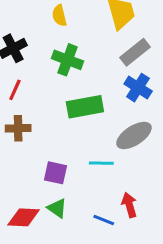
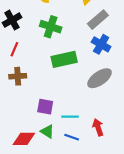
cyan line: (101, 163) -> (70, 117), moved
blue line: (104, 220) -> (72, 137), moved

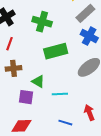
purple square: (45, 107) -> (26, 97), moved
cyan line: (70, 117) -> (60, 94), moved
green triangle: (47, 131) -> (38, 82), moved

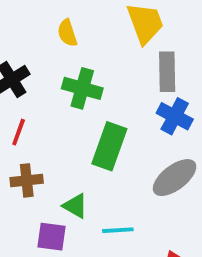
gray rectangle: (85, 13) -> (167, 72), turned -48
green rectangle: (56, 51) -> (109, 146), turned -55

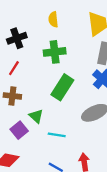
green cross: (82, 88) -> (55, 52), turned -35
purple square: (52, 237) -> (19, 130), turned 30

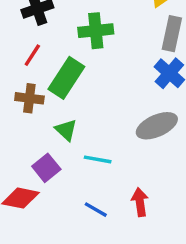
green rectangle: (62, 87) -> (66, 78), moved
purple square: (19, 130) -> (46, 168), moved

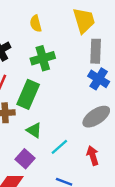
cyan line: (98, 159) -> (59, 147), turned -42
red arrow: (140, 202) -> (93, 156), moved

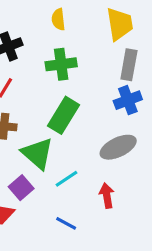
blue cross: (99, 79) -> (128, 100), turned 30
green rectangle: (28, 94) -> (63, 115), moved
green triangle: (34, 130) -> (37, 153), size x1.6

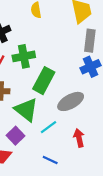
green cross: (61, 64) -> (24, 56), moved
gray ellipse: (118, 147) -> (71, 101), moved

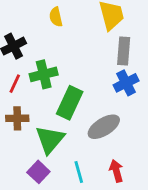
green triangle: (26, 110) -> (50, 140), turned 35
cyan line: (49, 127) -> (79, 172), moved, turned -66

